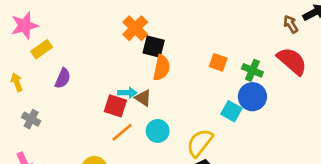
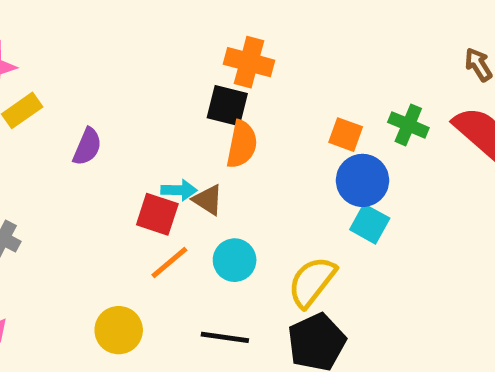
orange cross: (135, 28) -> (249, 62), moved, turned -30
green cross: (252, 70) -> (408, 125), moved
purple semicircle: (63, 78) -> (87, 147), moved
blue circle: (252, 97) -> (362, 180), moved

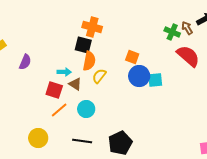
green cross: (408, 125) -> (172, 32), moved
cyan arrow: (179, 190) -> (64, 72), moved
cyan square: (370, 224) -> (155, 80), moved, turned -35
yellow semicircle: (312, 282) -> (99, 76), moved, size x0.7

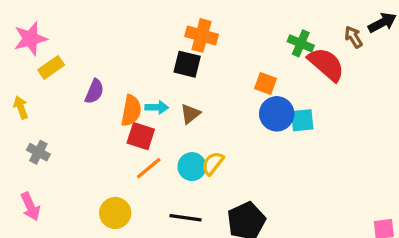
green cross: (172, 32) -> (301, 43), moved
red semicircle: (188, 56) -> (326, 64), moved
orange semicircle: (89, 61) -> (131, 111), moved
yellow semicircle: (99, 76) -> (213, 163), moved
brown triangle: (75, 84) -> (190, 114), moved, turned 48

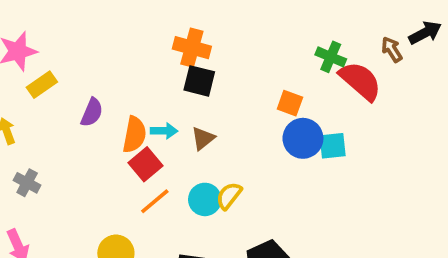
orange cross: (202, 35) -> (192, 48), moved
red square: (141, 136) -> (146, 164), turned 32

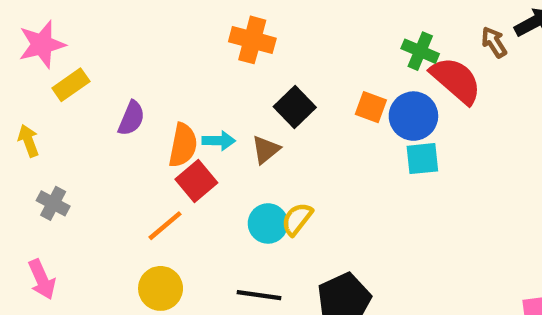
black square: (199, 81) -> (295, 107), moved, turned 32
blue circle: (303, 138) -> (413, 116), moved
orange line: (155, 201) -> (165, 226), moved

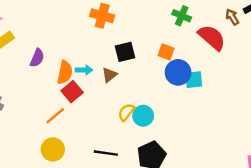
green cross: (420, 51) -> (182, 16), moved
black square: (295, 107) -> (125, 52), turned 30
blue circle: (413, 116) -> (178, 72), moved
cyan circle: (268, 223) -> (143, 116), moved

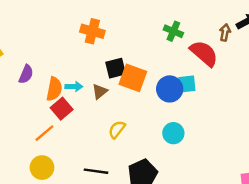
brown arrow: (232, 17) -> (225, 32), turned 42
orange square: (166, 52) -> (133, 78), moved, size x1.6
cyan square: (194, 80) -> (187, 84), moved
cyan circle: (143, 116) -> (173, 133), moved

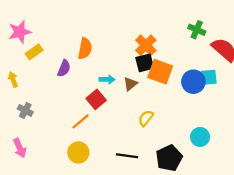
orange cross: (92, 31) -> (146, 45), moved, turned 30
orange semicircle: (54, 89) -> (85, 48), moved
cyan circle: (173, 133) -> (200, 137), moved

